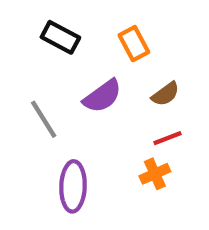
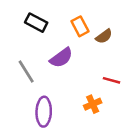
brown semicircle: (165, 94) -> (104, 36), moved
red line: (167, 138) -> (111, 80), moved, turned 36

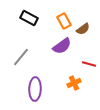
purple semicircle: (61, 58) -> (62, 46), moved
gray line: (26, 72) -> (21, 57), turned 72

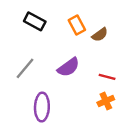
purple semicircle: (62, 46) -> (68, 67), moved
orange cross: (74, 83) -> (106, 101), moved

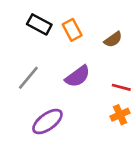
orange rectangle: (77, 25) -> (72, 30), moved
purple ellipse: (42, 107) -> (47, 121), turned 52

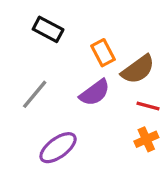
orange rectangle: (72, 30) -> (103, 53), moved
brown semicircle: (113, 39) -> (138, 69), moved, size x1.5

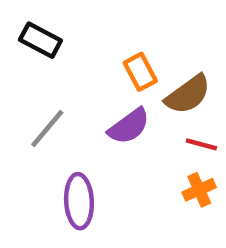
black rectangle: (48, 29) -> (40, 40), moved
purple ellipse: (58, 148) -> (79, 201), turned -57

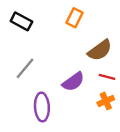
orange rectangle: (140, 72) -> (74, 18), moved, turned 54
purple semicircle: (129, 126) -> (73, 82), moved

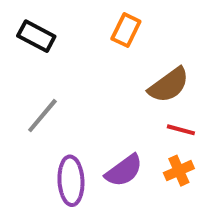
purple semicircle: (73, 82) -> (124, 171), moved

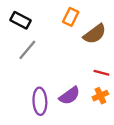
brown semicircle: (169, 85) -> (95, 34), moved
gray line: (42, 116) -> (27, 50), moved

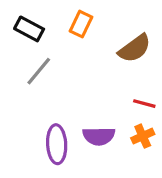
orange rectangle: (71, 17) -> (81, 24), moved
purple semicircle: (70, 96) -> (99, 136), turned 35

